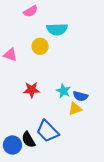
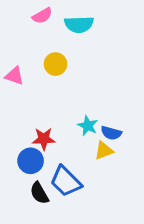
cyan semicircle: (57, 29) -> (79, 24), moved
red star: (32, 90) -> (44, 139), moved
blue circle: (12, 145) -> (31, 161), moved

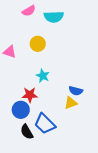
cyan star: (88, 126) -> (43, 76), moved

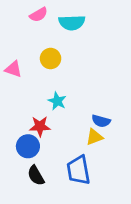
blue trapezoid: (45, 124) -> (78, 170), moved, turned 35

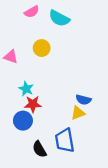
cyan semicircle: (72, 23) -> (59, 18), turned 30
cyan star: (57, 101) -> (26, 89), moved
black semicircle: (36, 176) -> (39, 149), moved

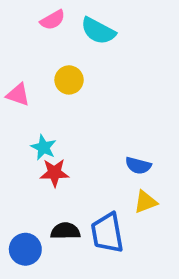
yellow triangle: (78, 113) -> (145, 202), moved
blue circle: (23, 121) -> (25, 249), moved
black semicircle: (39, 149) -> (65, 231), moved, turned 119

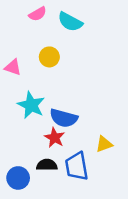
cyan star: (44, 147) -> (31, 105), size x1.5
blue semicircle: (138, 166) -> (64, 118), moved, size x1.5
red star: (54, 173) -> (55, 138), moved, turned 30

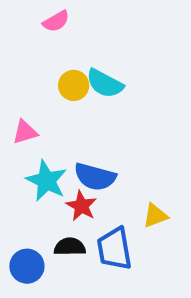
cyan semicircle: (70, 22) -> (105, 83), moved
pink triangle: (13, 67) -> (25, 132), moved, turned -36
cyan star: (31, 105) -> (46, 181), moved

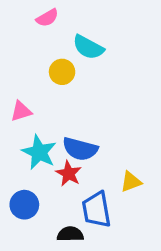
cyan semicircle: (105, 83) -> (88, 47), moved
black semicircle: (70, 247) -> (70, 234), moved
blue circle: (27, 266) -> (24, 205), moved

